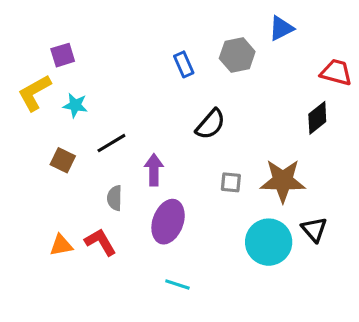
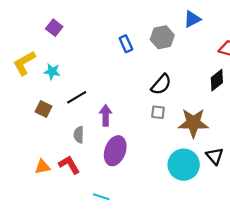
purple square: (63, 55) -> (54, 28), moved, turned -35
black semicircle: (210, 124) -> (161, 84), moved
gray square: (231, 182) -> (158, 112), moved
cyan line: (177, 284) -> (101, 197), moved

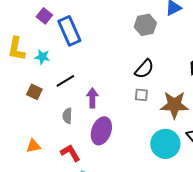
blue rectangle: (126, 44) -> (69, 31), moved, size x1.8
yellow L-shape: (24, 63) -> (16, 49), turned -50
red L-shape: (69, 165) -> (70, 153), moved

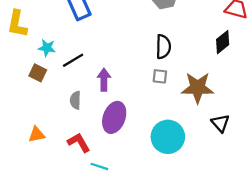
cyan star: (42, 57) -> (47, 48), moved
black semicircle: (144, 69) -> (163, 47), turned -40
cyan circle: (165, 144) -> (168, 137), moved

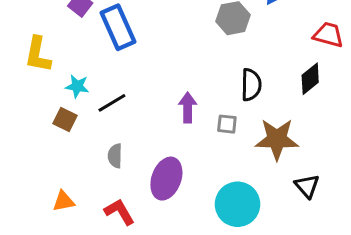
black semicircle: (163, 47) -> (251, 85), moved
purple arrow: (104, 80) -> (188, 107), moved

